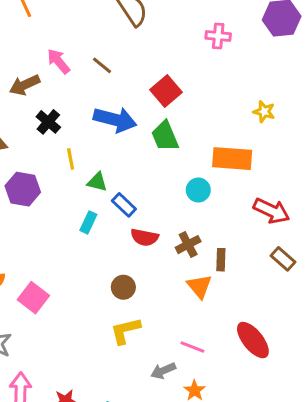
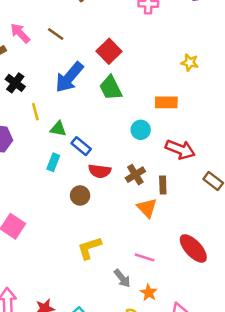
blue arrow: (115, 120) -> (69, 77), turned 120
orange rectangle: (232, 159) -> (166, 102), size x0.7
red arrow: (272, 211) -> (180, 149), moved
brown circle: (123, 287) -> (80, 196), moved
gray arrow: (163, 371) -> (122, 278), turned -102

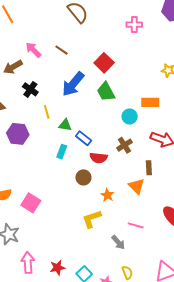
cyan circle: (141, 130) -> (130, 117), moved
brown cross: (135, 175) -> (124, 145), moved
orange star: (149, 293) -> (107, 195), moved

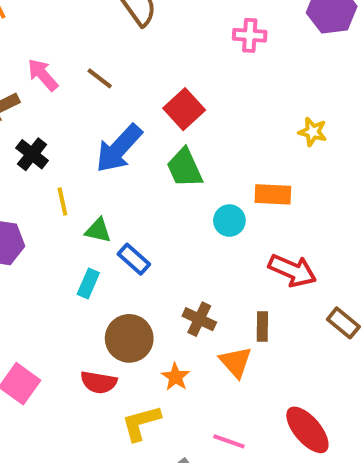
brown cross: (124, 145) -> (199, 319), moved, turned -35
red semicircle: (99, 158) -> (99, 382), moved
brown circle: (83, 177) -> (129, 338), size x1.5

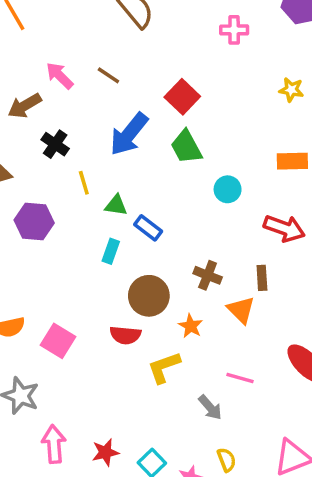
yellow star: (313, 132) -> (291, 90), moved
orange rectangle: (273, 194) -> (292, 161), moved

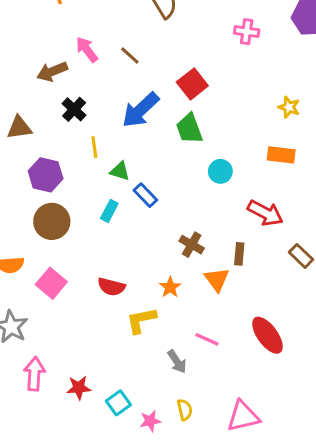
yellow star: (291, 90) -> (289, 107), moved
brown circle: (149, 296) -> (52, 221), moved

